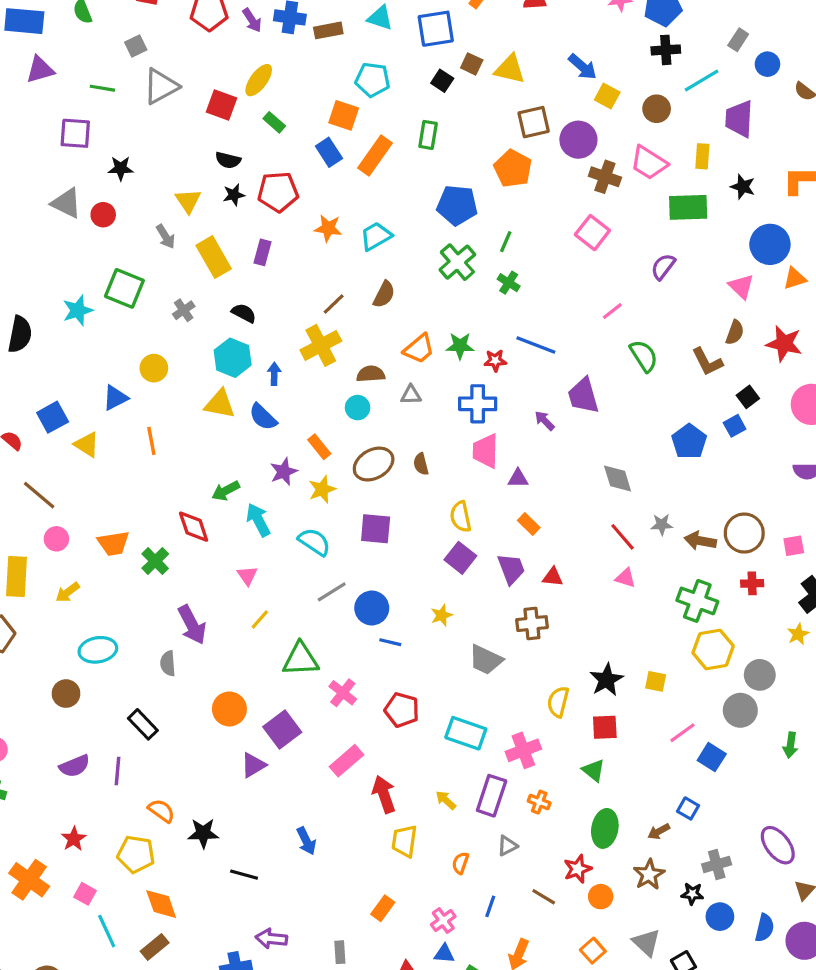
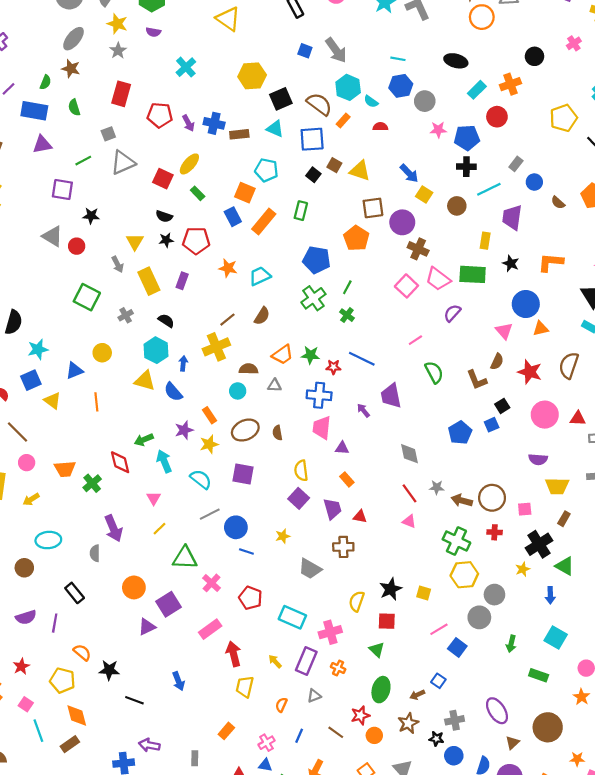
green line: (102, 88) -> (83, 161), turned -42
pink trapezoid: (649, 163) -> (438, 279), moved
cyan star: (78, 310) -> (38, 349), moved

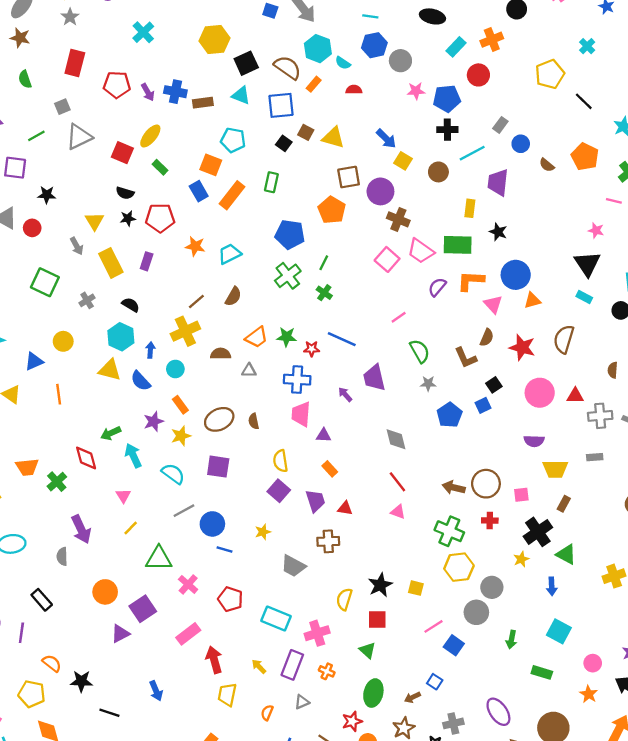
orange L-shape: (551, 262) -> (471, 281), moved
cyan circle: (238, 391) -> (175, 369), moved
gray star: (437, 487) -> (428, 383), moved

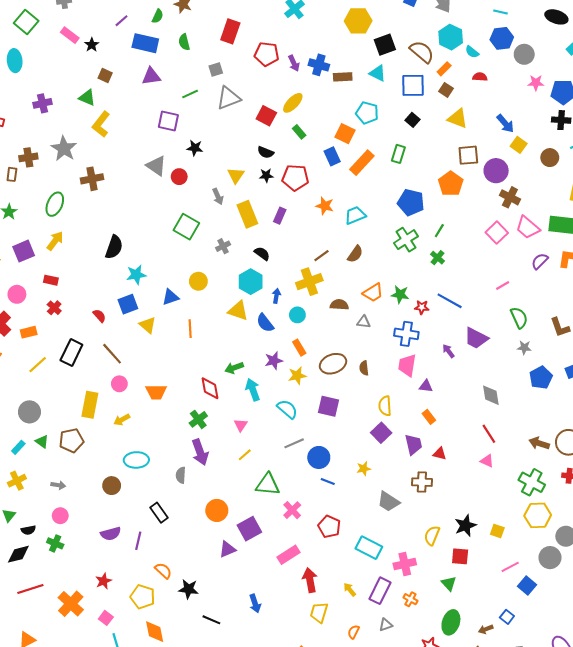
brown square: (306, 132) -> (446, 90), moved
purple trapezoid: (374, 378) -> (476, 338), turned -55
green cross: (57, 482) -> (198, 419), moved

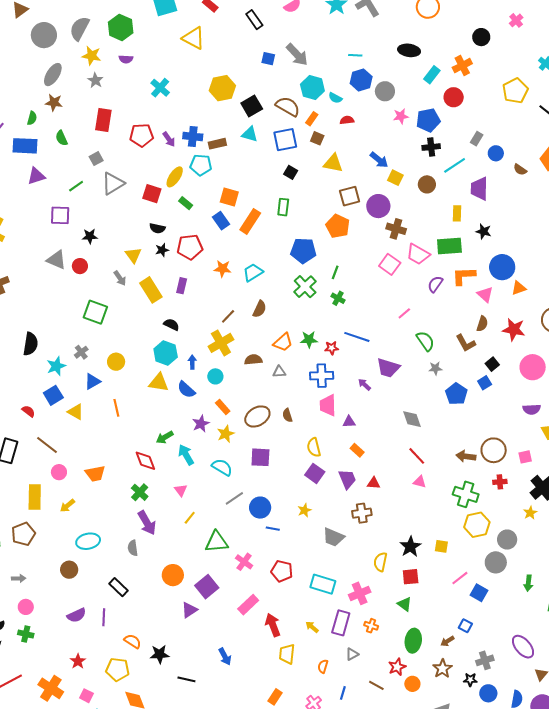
cyan pentagon: (367, 113) -> (201, 165), moved
gray cross: (223, 246) -> (81, 352), moved

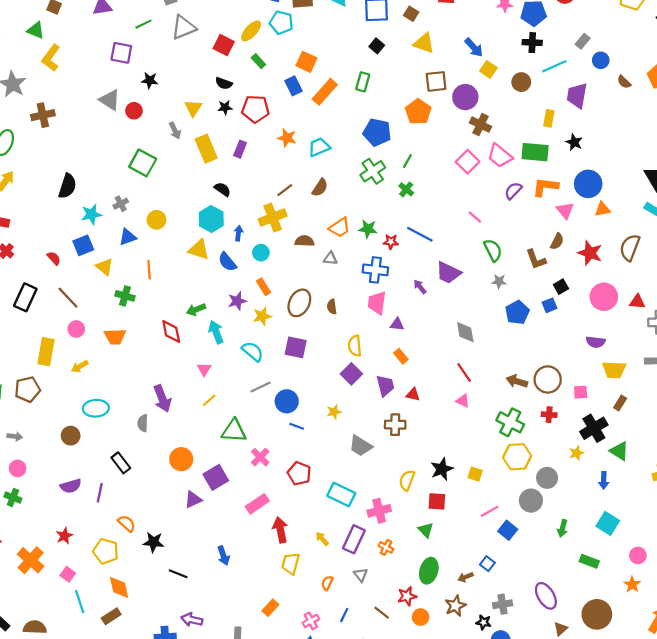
pink line: (404, 313) -> (475, 217), turned 72
brown ellipse: (257, 416) -> (299, 303), turned -40
green cross: (140, 492) -> (125, 296), moved, turned -36
gray triangle: (352, 654) -> (361, 575), turned -48

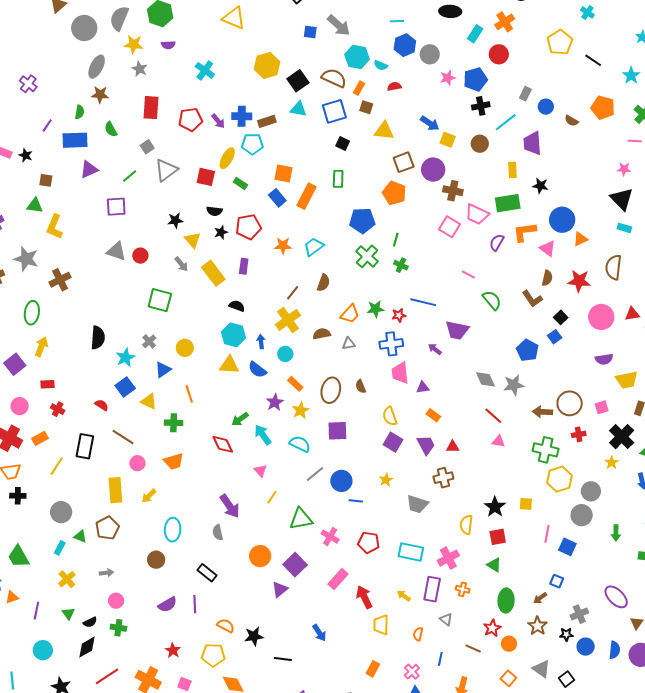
black star: (150, 80) -> (175, 220), moved
gray star: (499, 281) -> (514, 385), moved, size x1.5
cyan ellipse: (96, 408) -> (173, 530), turned -70
pink line: (490, 511) -> (547, 534), turned -36

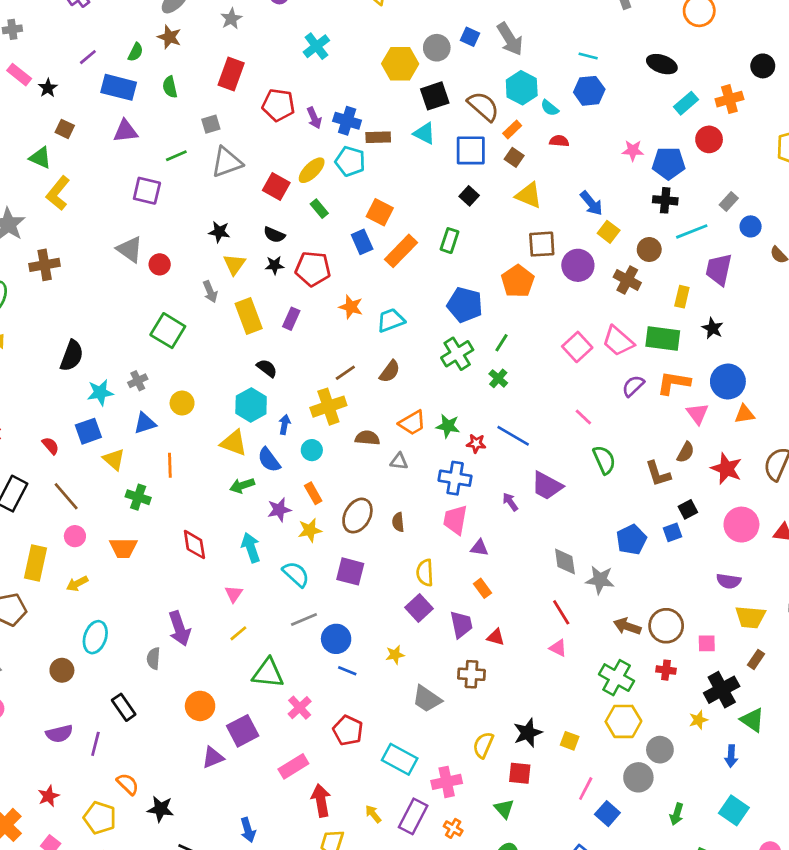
gray circle: (430, 54) -> (437, 48), moved
brown cross: (453, 191) -> (627, 280), moved
green arrow: (240, 419) -> (242, 486), moved

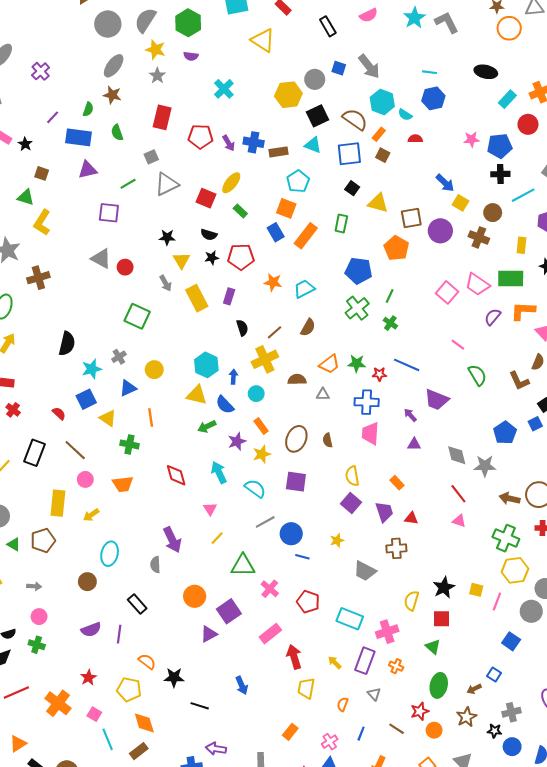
cyan pentagon: (350, 161) -> (298, 181), moved, turned 30
yellow triangle: (529, 195) -> (378, 203), moved
black semicircle: (267, 368) -> (242, 328), moved, turned 42
purple triangle: (479, 548) -> (414, 444), moved
pink line: (586, 789) -> (497, 602), moved

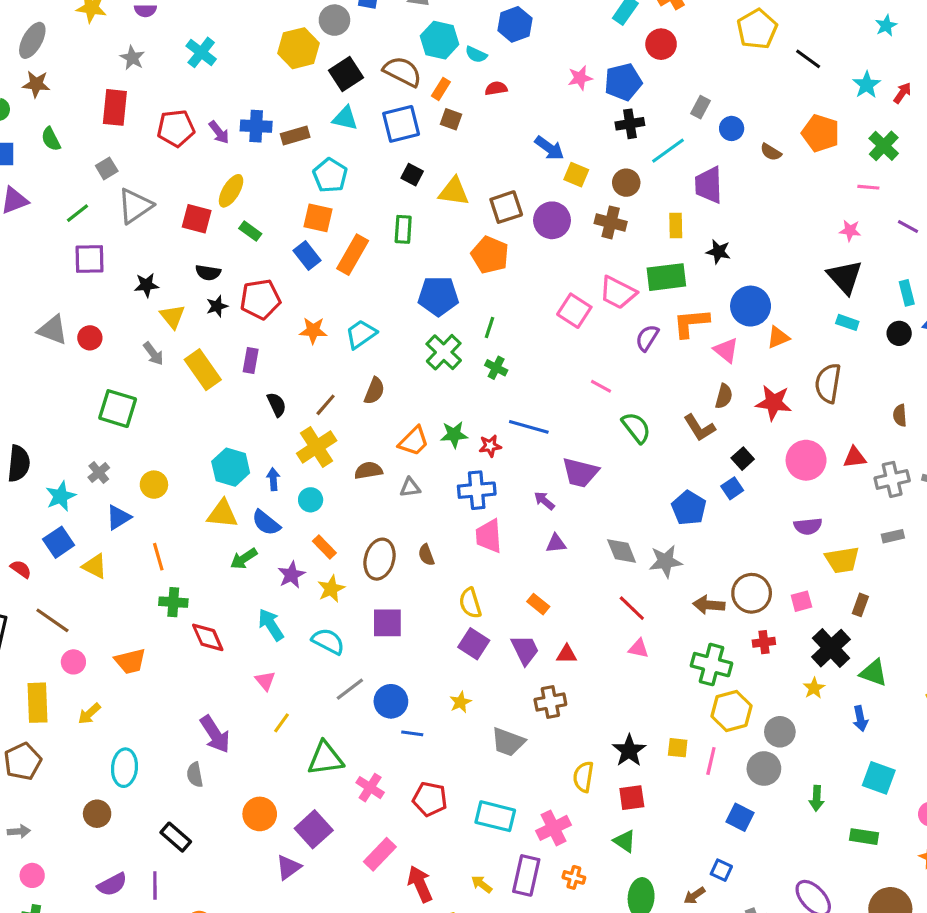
gray star: (157, 76) -> (132, 58), moved
purple square: (109, 213) -> (90, 259), moved
green cross: (129, 444) -> (173, 602), moved

